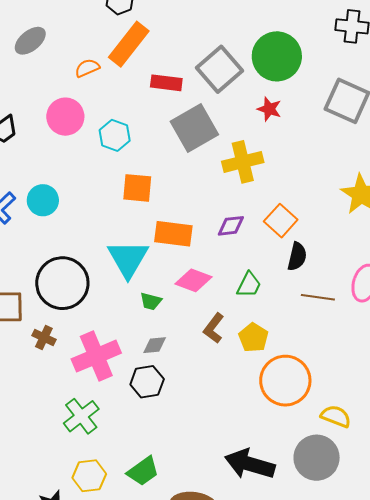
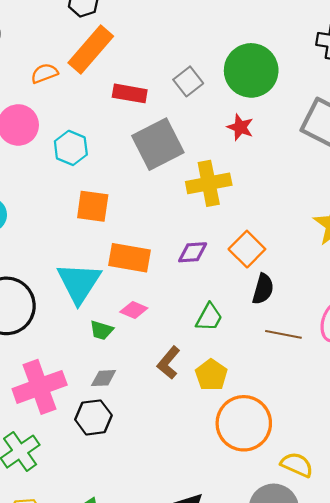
gray square: (220, 69) -> (188, 81), size x0.6
pink diamond: (193, 280) -> (134, 310), moved, size x0.7

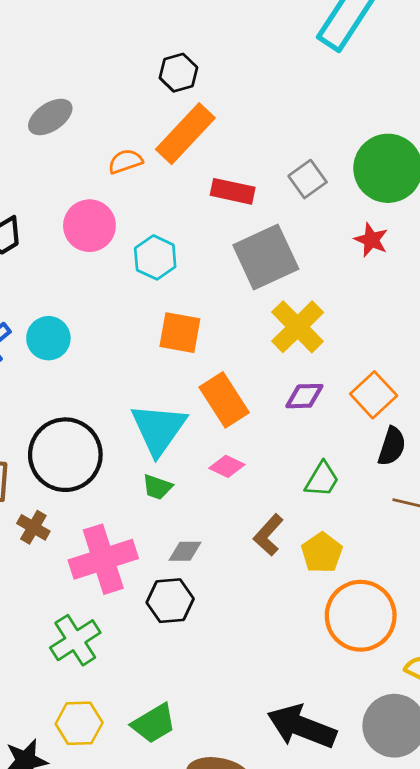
yellow cross: (209, 183) -> (298, 327), moved, turned -36
orange rectangle: (130, 258) -> (224, 400), turned 45
green trapezoid: (102, 330) -> (157, 487), moved

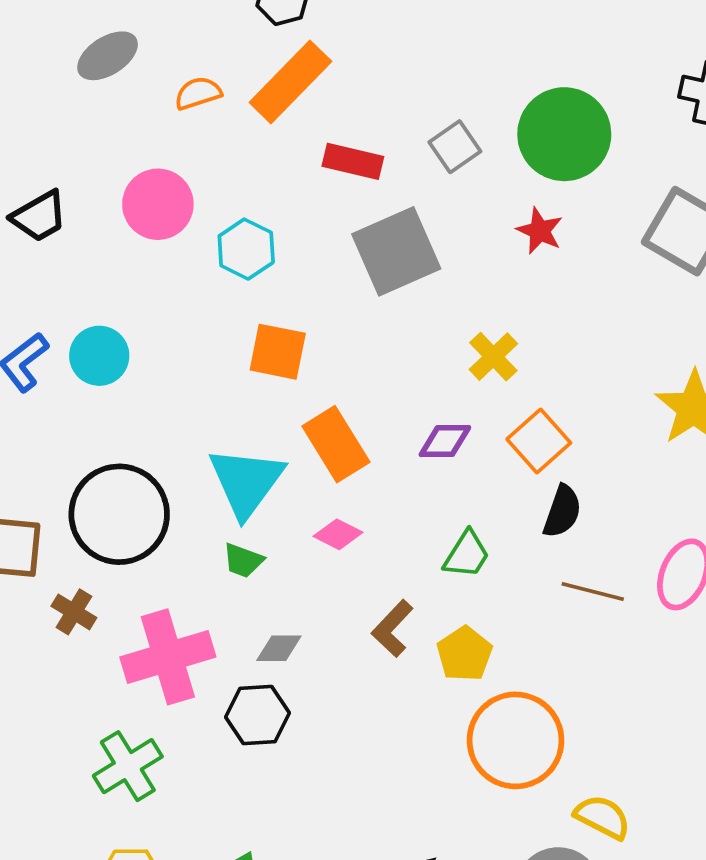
orange semicircle: (125, 161) -> (198, 93), moved
yellow cross: (298, 327) -> (493, 357), moved, size x0.7

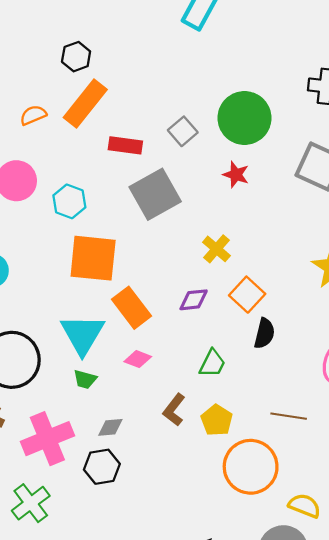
orange square: (278, 352) -> (93, 258), size x1.5
brown line: (593, 591) -> (289, 416), moved

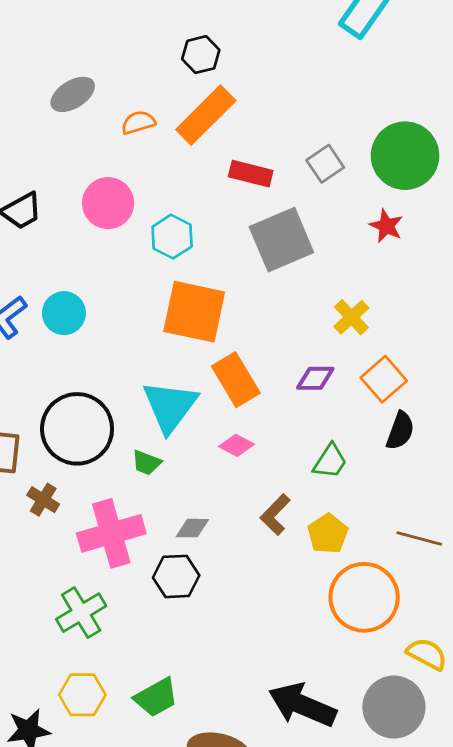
green trapezoid: (85, 379) -> (147, 463), moved

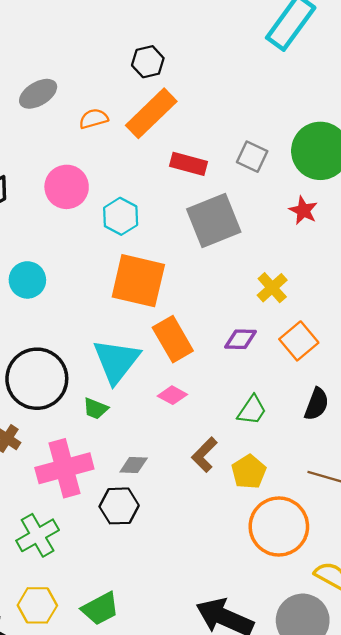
gray square: (325, 164) -> (252, 157), turned -32
black semicircle: (400, 431) -> (317, 404), moved

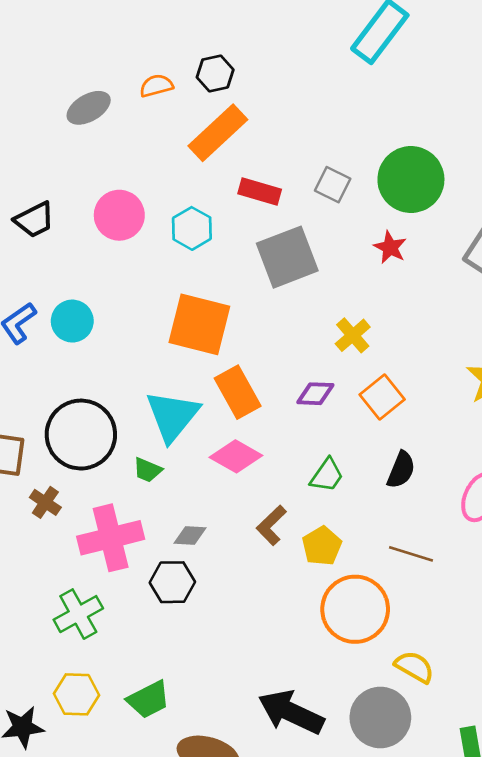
orange semicircle: (94, 119) -> (156, 86), moved
cyan hexagon: (121, 216) -> (192, 228), moved
pink diamond: (172, 395) -> (236, 456), size x1.5

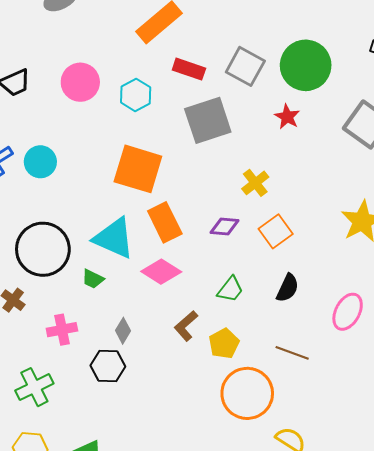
gray square: (333, 185) -> (245, 66), size x1.4
cyan triangle: (172, 416) -> (114, 238), turned -48
gray diamond: (190, 535) -> (123, 331), turned -65
pink cross: (111, 538) -> (62, 330), size x0.6

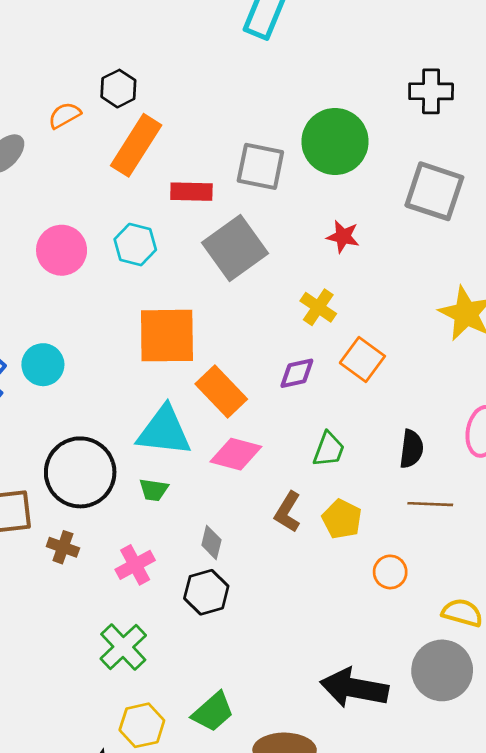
red star: (287, 117) -> (343, 237), moved
black semicircle: (288, 288) -> (411, 449), moved
orange circle: (247, 393) -> (390, 572), size x0.5

